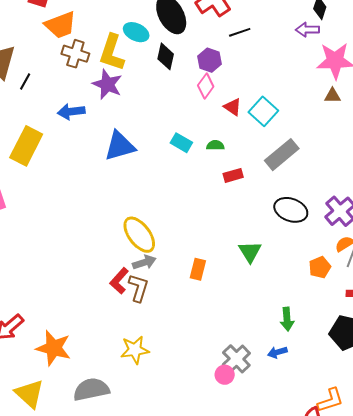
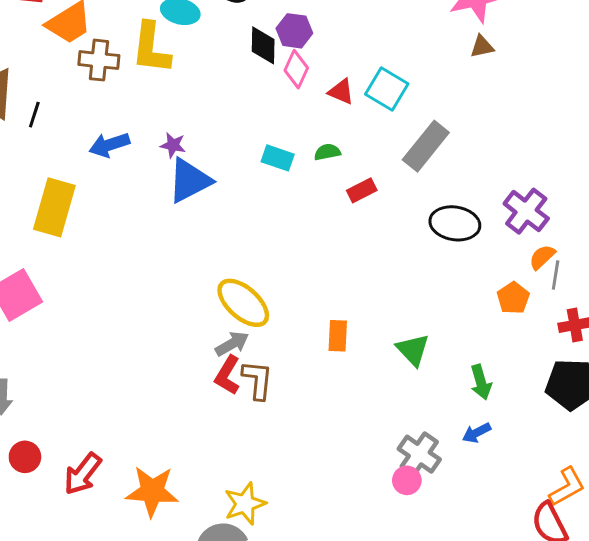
black diamond: (166, 56) -> (263, 45), moved
purple star: (107, 84) -> (173, 145), moved, size x0.6
green triangle: (250, 252) -> (413, 350), moved
gray arrow: (144, 262) -> (232, 344), moved
yellow star: (135, 350) -> (245, 504), moved

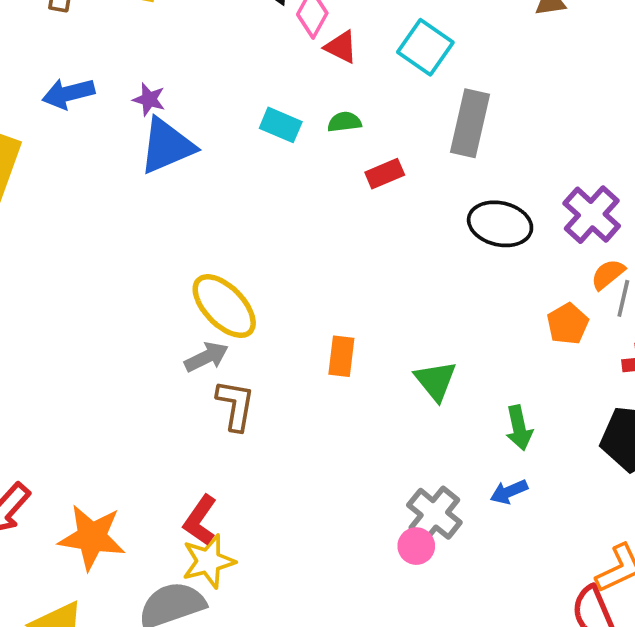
red triangle: (341, 92) -> (341, 47), moved
gray rectangle: (426, 146) -> (470, 123), turned -30
red L-shape: (228, 375) -> (200, 520), moved

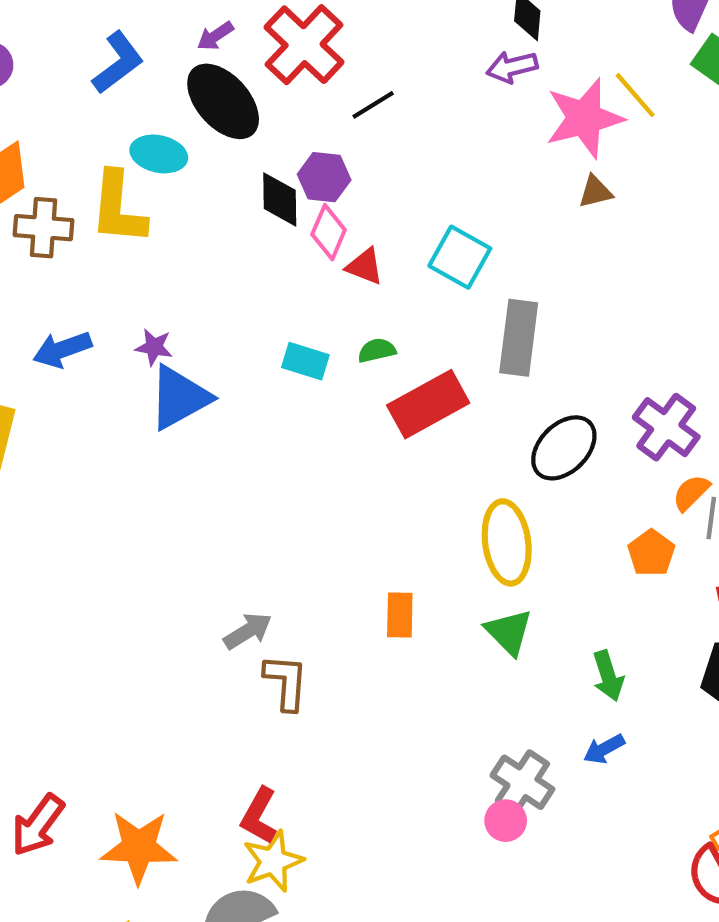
red rectangle: (385, 174) -> (428, 404), size x1.8
black ellipse: (500, 224) -> (564, 448), turned -52
yellow ellipse: (224, 306) -> (507, 542), moved, turned 42

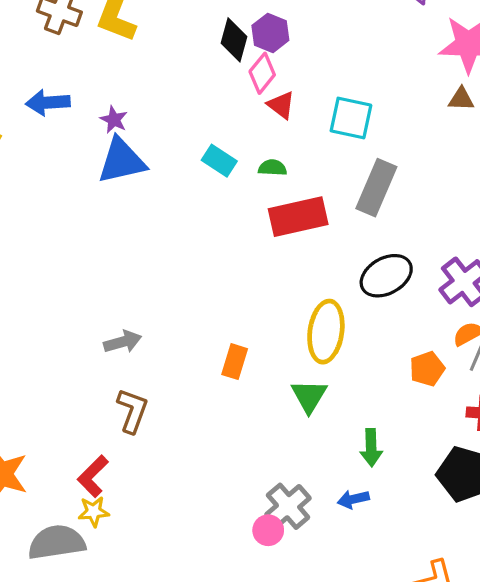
cyan square: (460, 257) -> (351, 118), turned -33
brown L-shape: (286, 682) -> (132, 411), moved
yellow star: (273, 861) -> (94, 512), size x0.7

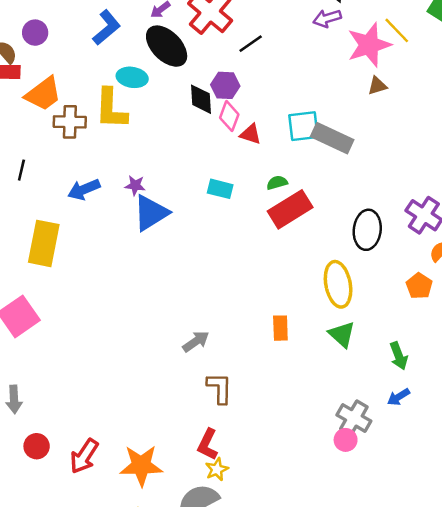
green semicircle: (272, 168) -> (277, 183), moved
gray rectangle: (376, 188) -> (332, 138), moved, turned -69
black ellipse: (386, 276) -> (367, 230), turned -36

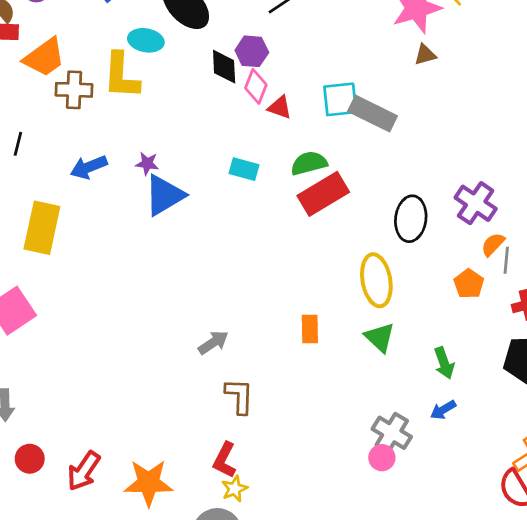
green semicircle: (277, 183) -> (309, 163), size x1.5

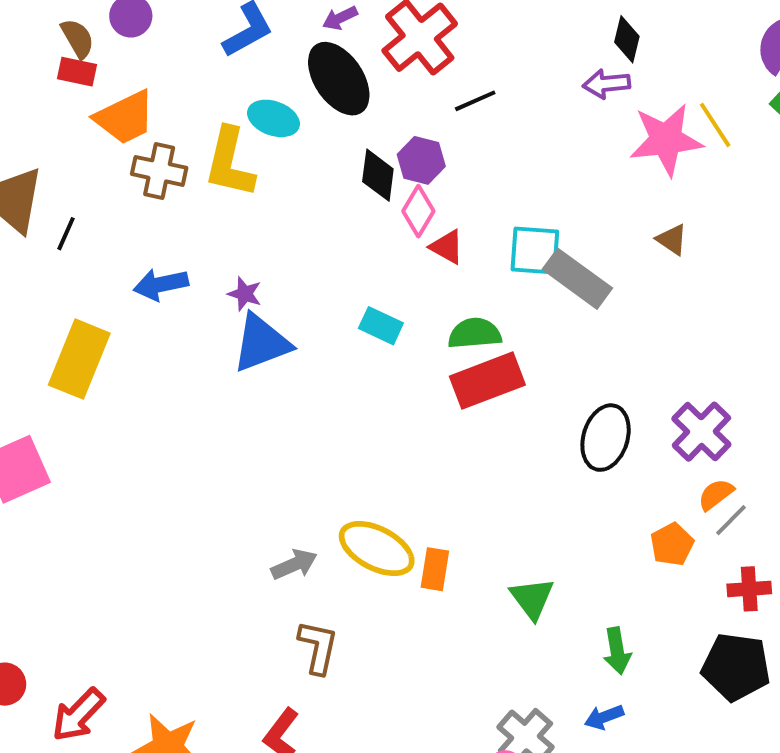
brown triangle: (425, 55) -> (672, 239), moved, turned 40
gray line: (506, 260) -> (731, 520), turned 30
yellow ellipse: (376, 280) -> (377, 548), moved, turned -63

